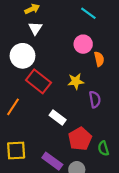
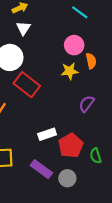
yellow star: (76, 81) -> (70, 71), moved
purple semicircle: (95, 99) -> (87, 104), turned -133
white rectangle: (58, 118) -> (47, 134), moved, turned -56

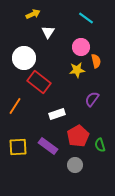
white triangle: (23, 28) -> (48, 32), moved
white rectangle: (47, 134) -> (57, 114), moved
purple rectangle: (41, 169) -> (48, 146), moved

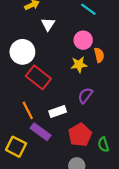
purple semicircle: (92, 99) -> (85, 96), moved
orange line: (15, 106) -> (28, 110), moved, turned -60
purple rectangle: (48, 146) -> (41, 132), moved
yellow square: (18, 147) -> (16, 147), turned 30

